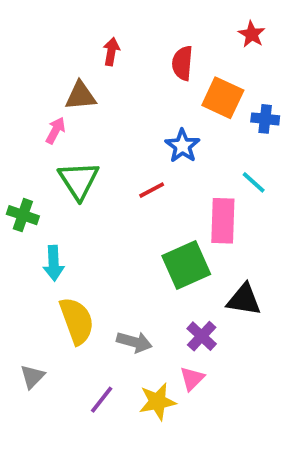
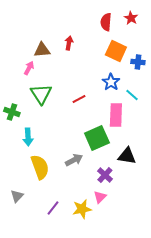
red arrow: (111, 52) -> (69, 43), moved
red semicircle: (182, 63) -> (106, 22), moved
blue star: (182, 146) -> (111, 82), moved
gray arrow: (134, 342) -> (74, 160), moved, turned -42

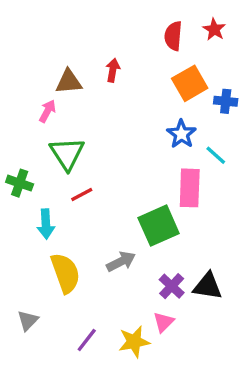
orange square: (116, 51) -> (190, 83), turned 35
red line: (79, 99) -> (82, 194), moved
black triangle: (127, 156) -> (208, 286), moved

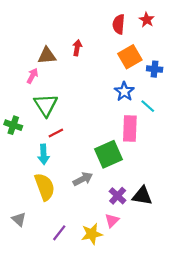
cyan arrow: (46, 224) -> (44, 154), moved
gray triangle: (28, 320) -> (19, 219), turned -32

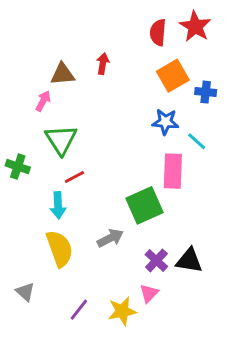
red star: (147, 20) -> (195, 26), size x1.5
blue star: (124, 92) -> (165, 122), turned -30

